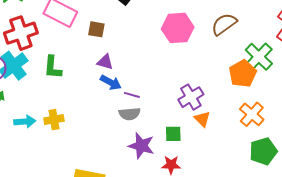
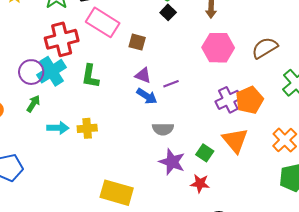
orange pentagon: (243, 74) -> (249, 100), moved
purple line: (132, 95) -> (171, 84), moved, turned -42
purple cross: (191, 97) -> (228, 100), moved
orange triangle: (202, 119) -> (235, 140), size x1.6
green square: (173, 134) -> (205, 153), turned 30

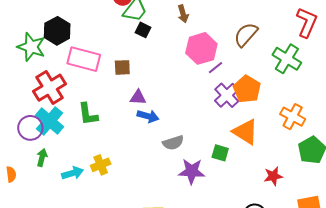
purple line: (171, 84) -> (215, 68), moved
red star: (200, 183) -> (273, 176), moved

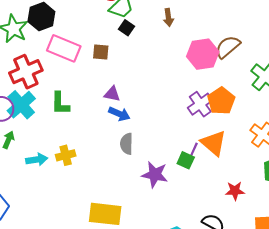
pink hexagon: (201, 48) -> (203, 54), moved
brown square: (122, 67) -> (101, 52), moved
purple line: (215, 68) -> (194, 150), moved, turned -35
gray semicircle: (173, 143) -> (127, 144), moved, turned 100

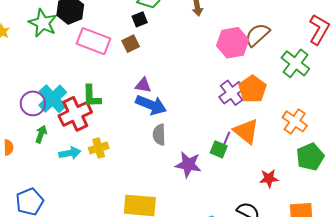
black square: (127, 28) -> (140, 19), moved, turned 35
brown square: (101, 52) -> (131, 44), turned -30
red cross: (26, 72) -> (75, 114), moved
blue arrow: (119, 114) -> (151, 105), size x1.4

